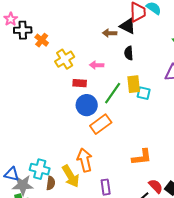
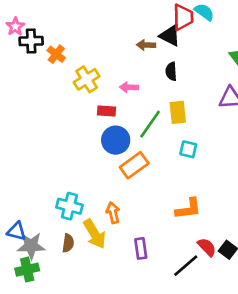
cyan square: (144, 93) -> (188, 149), moved
orange arrow: (85, 160) -> (113, 213), size x0.7
cyan cross: (40, 169) -> (69, 206), moved

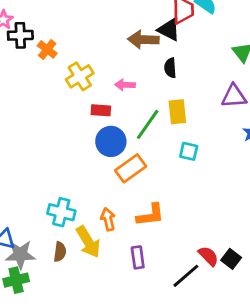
brown arrow: (146, 45) -> (143, 40), size x1.5
orange L-shape: (188, 209) -> (150, 215), moved

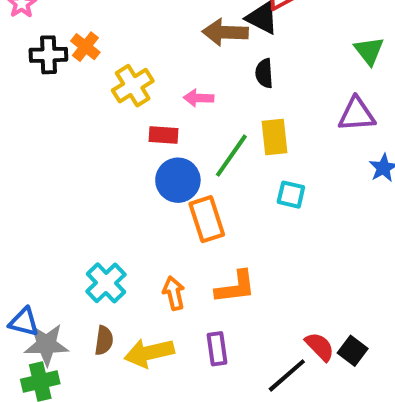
black cross: (20, 35) -> (48, 55), moved
orange rectangle: (131, 168) -> (207, 219), turned -72
cyan cross: (61, 212) -> (106, 283), turned 32
yellow arrow: (88, 242) -> (149, 353), moved, turned 108

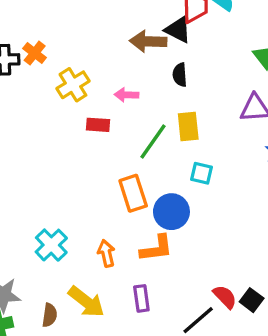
blue circle: (178, 180) -> (171, 212), moved
brown semicircle: (104, 340) -> (50, 315), moved
yellow arrow: (149, 353) -> (86, 302), turned -129

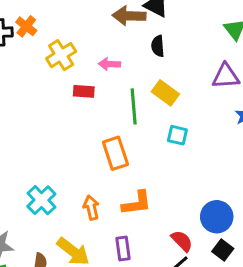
yellow rectangle: (188, 127) -> (165, 93), turned -48
green line: (153, 142) -> (134, 106), turned -40
blue circle: (171, 212) -> (217, 217), moved
red semicircle: (225, 297) -> (182, 241), moved

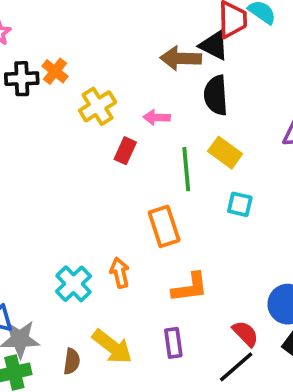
black semicircle: (158, 46) -> (216, 95), size x1.5
red rectangle: (84, 91) -> (125, 151), turned -70
orange arrow: (91, 208) -> (120, 273), moved

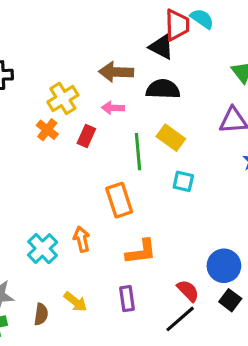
brown arrow: (181, 58) -> (116, 72), moved
orange cross: (55, 71) -> (47, 130), moved
black semicircle: (216, 95) -> (163, 89), turned 96
yellow arrow: (112, 347) -> (75, 302), size x0.7

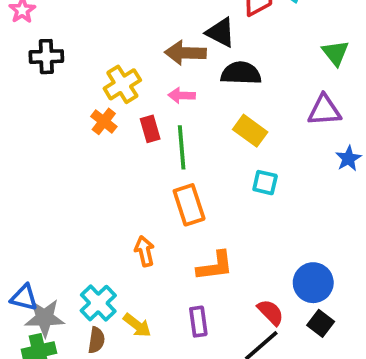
black triangle: (161, 47) -> (221, 32), moved
red rectangle: (86, 136) -> (150, 129), turned -40
green line: (138, 152) -> (182, 147), moved
cyan cross: (43, 249) -> (98, 303), moved

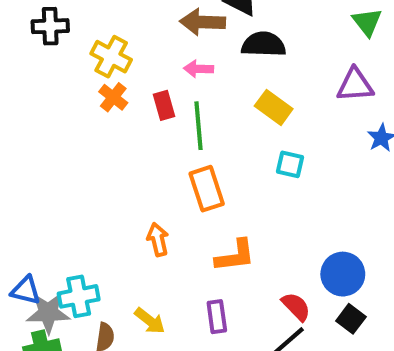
yellow cross: (122, 84) -> (111, 57), moved, turned -30
cyan cross: (98, 303) -> (79, 296), moved, turned 33

